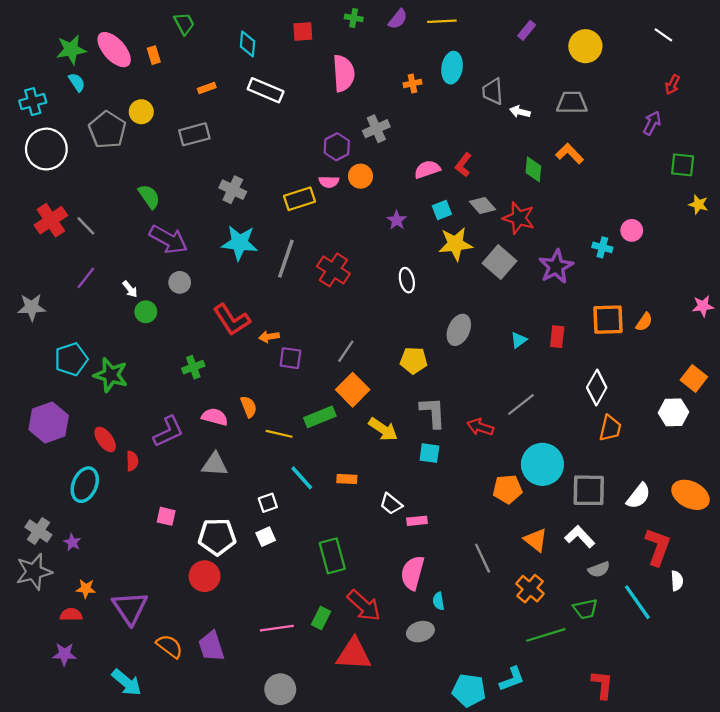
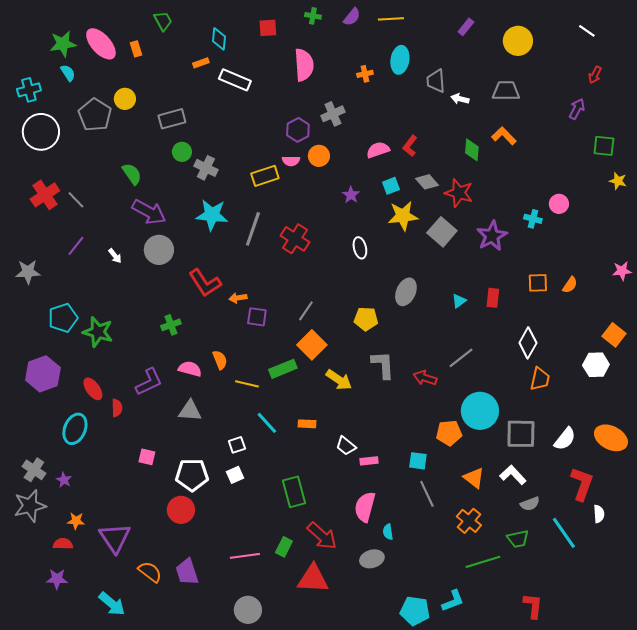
orange rectangle: (207, 88) -> (201, 63), moved
gray circle: (180, 282) -> (159, 250), size x1.5
green circle: (146, 312) -> (182, 152), moved
orange square: (608, 320) -> (538, 283), size x0.7
cyan square: (429, 453) -> (418, 461), moved

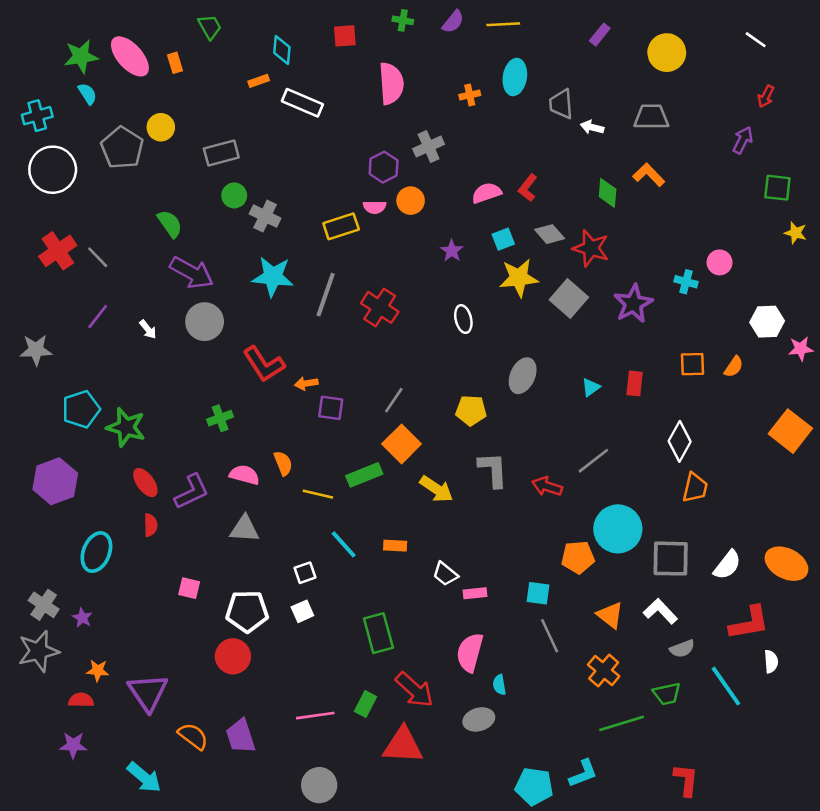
orange square: (614, 335) -> (790, 431), size x1.4
white hexagon: (596, 365) -> (767, 322), moved
red ellipse: (93, 389) -> (145, 483), moved
red L-shape: (582, 484) -> (749, 623), turned 60

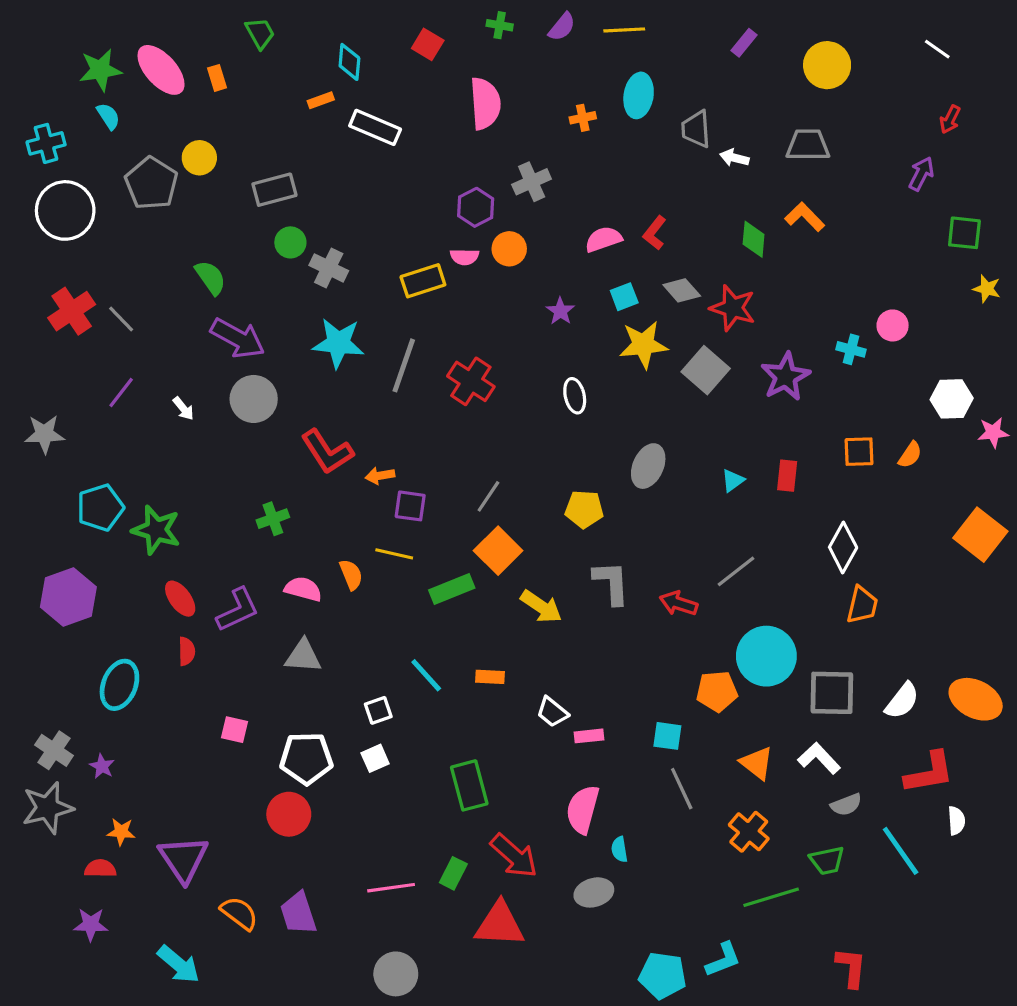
red square: (345, 36) -> (428, 44), turned 35
yellow line: (318, 494) -> (394, 554), moved

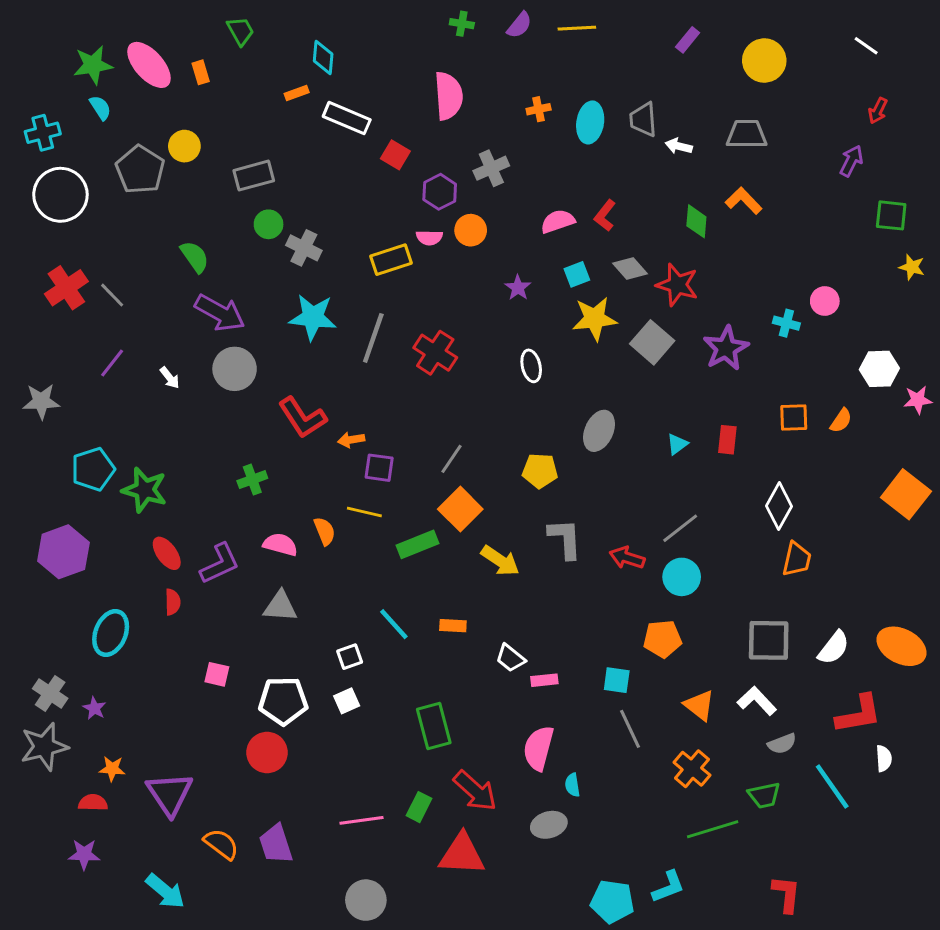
red square: (428, 44) -> (395, 155), moved
cyan ellipse: (639, 95) -> (590, 122), moved
cyan circle: (766, 656) -> (682, 577), moved, size x0.7

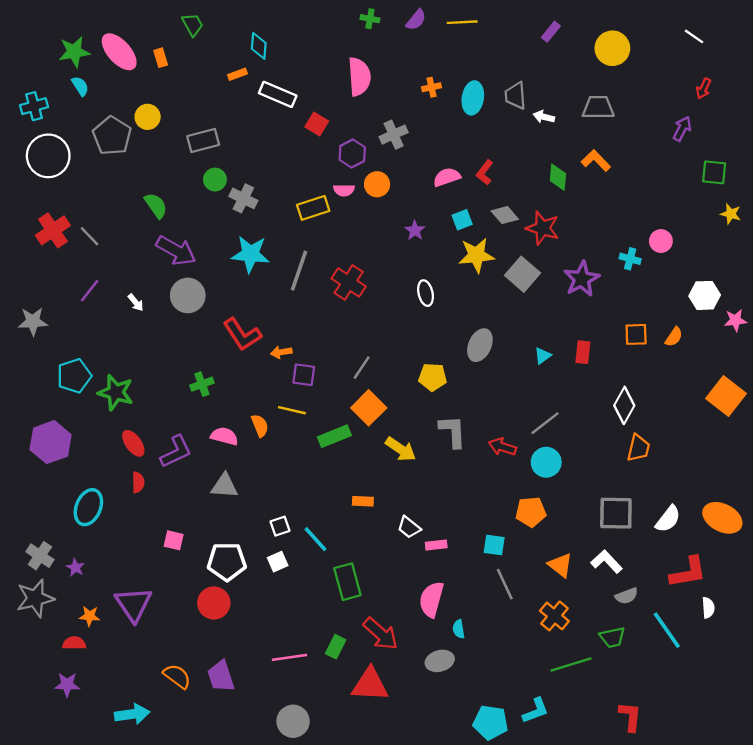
cyan line: (394, 624) -> (316, 539), moved
purple triangle: (170, 794) -> (133, 604), moved
cyan arrow: (165, 891) -> (132, 714), turned -48

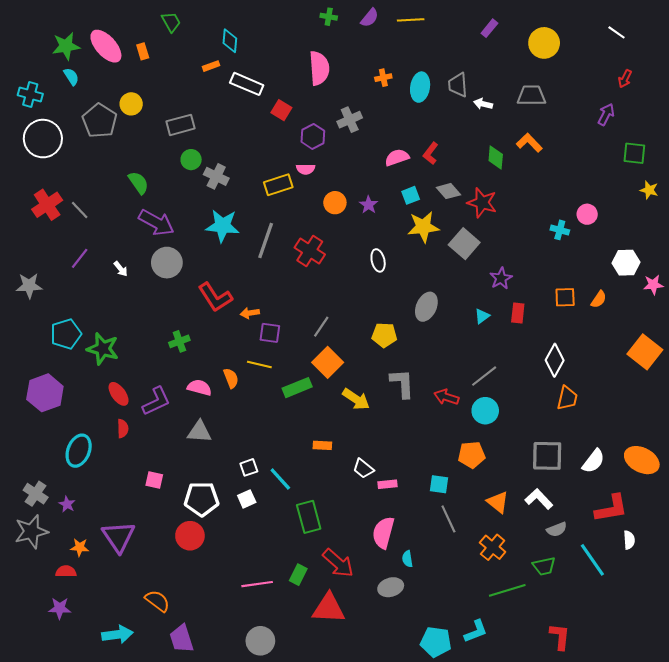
cyan cross: (34, 106) -> (30, 94), turned 30
orange circle: (377, 184) -> (335, 203), moved
purple star: (582, 279) -> (501, 278), moved, size x0.7
purple trapezoid: (221, 676) -> (182, 639), moved

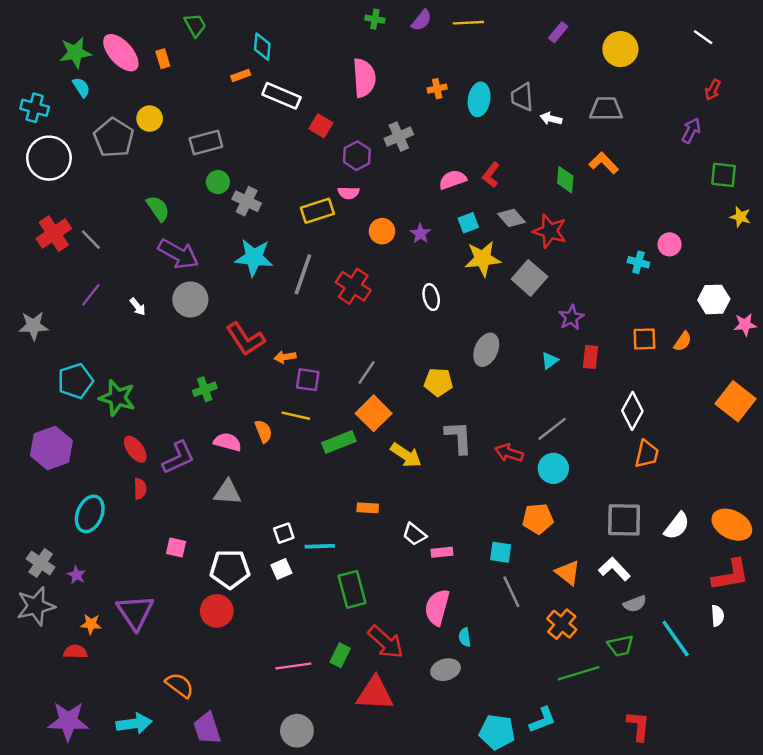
cyan line: (280, 479) -> (320, 546), turned -50
red L-shape: (611, 508) -> (731, 575), moved
purple star: (60, 608) -> (68, 721), moved, size x1.6

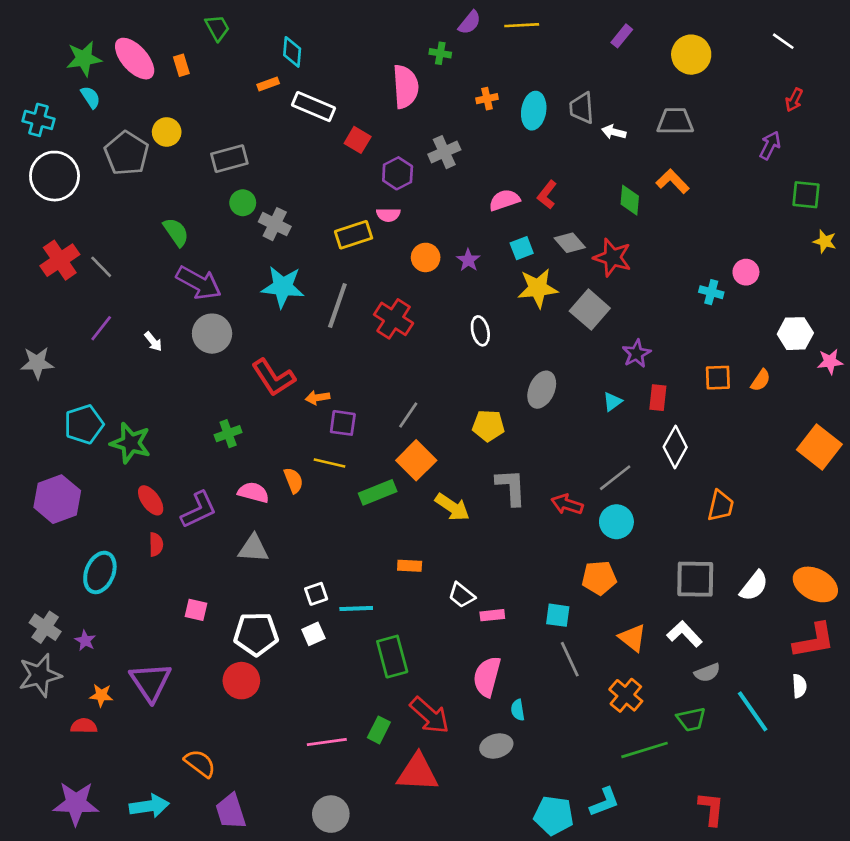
green cross: (375, 19) -> (440, 53), moved
white diamond: (632, 411) -> (675, 447), moved

